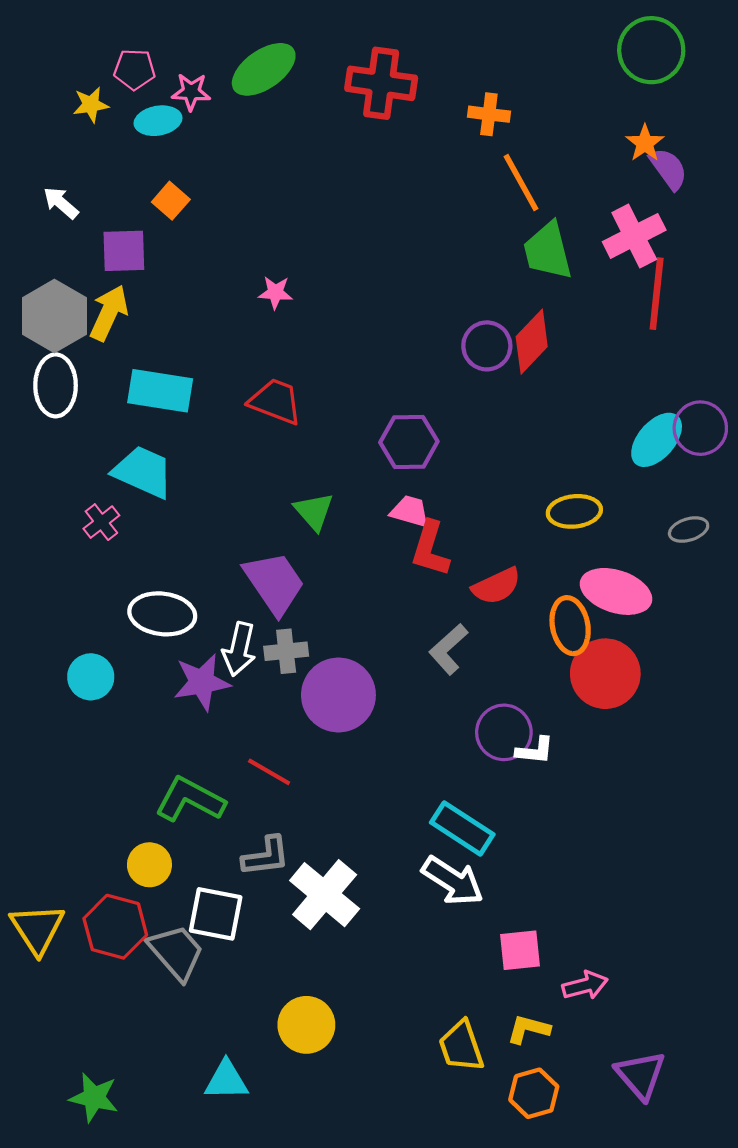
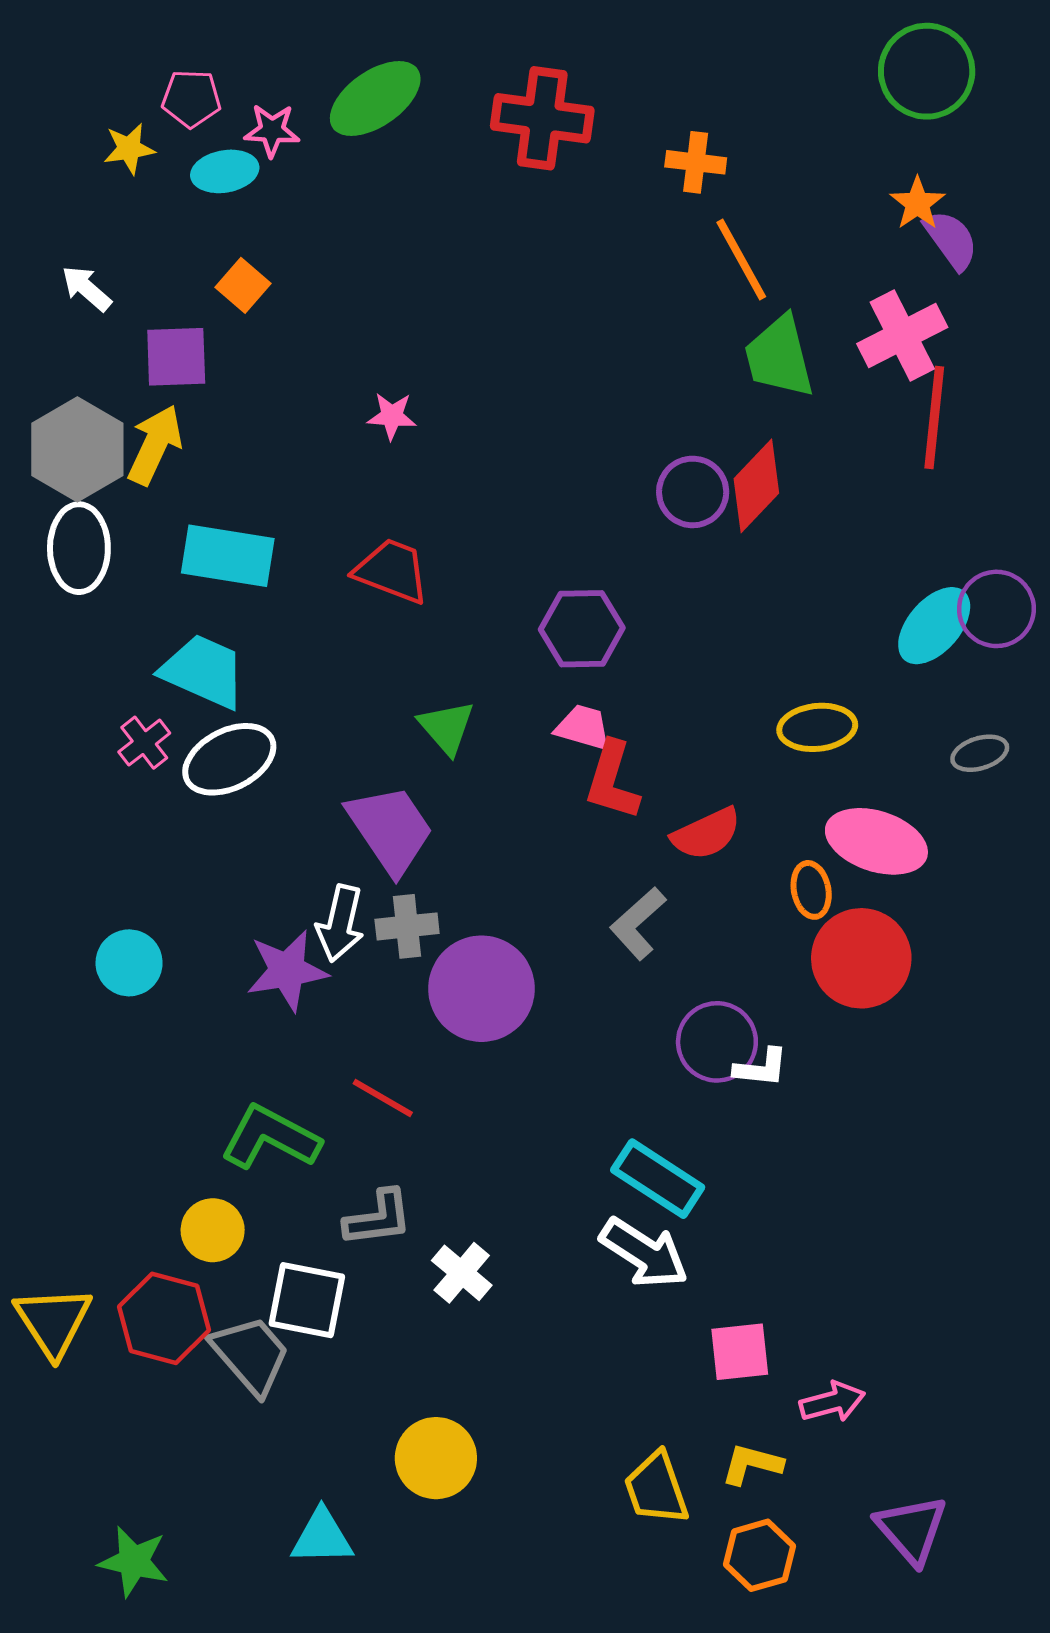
white ellipse: (162, 614) -> (229, 759), moved, turned -34
orange ellipse: (570, 626) -> (811, 890), size x0.7
white cross: (325, 895) -> (462, 1273), size x0.6

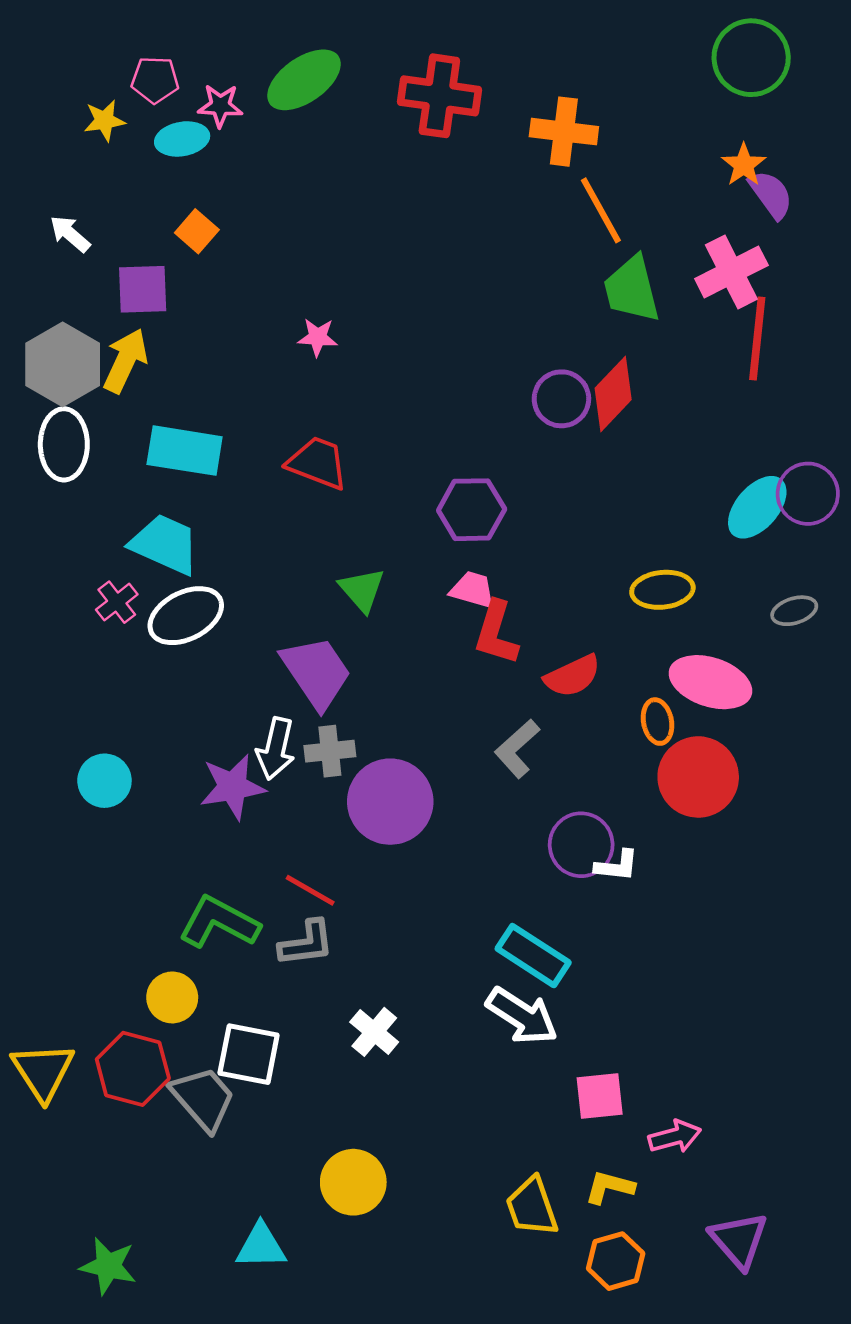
orange cross: (696, 162) -> (564, 132), size x1.4
gray L-shape: (378, 1218) -> (306, 943), moved

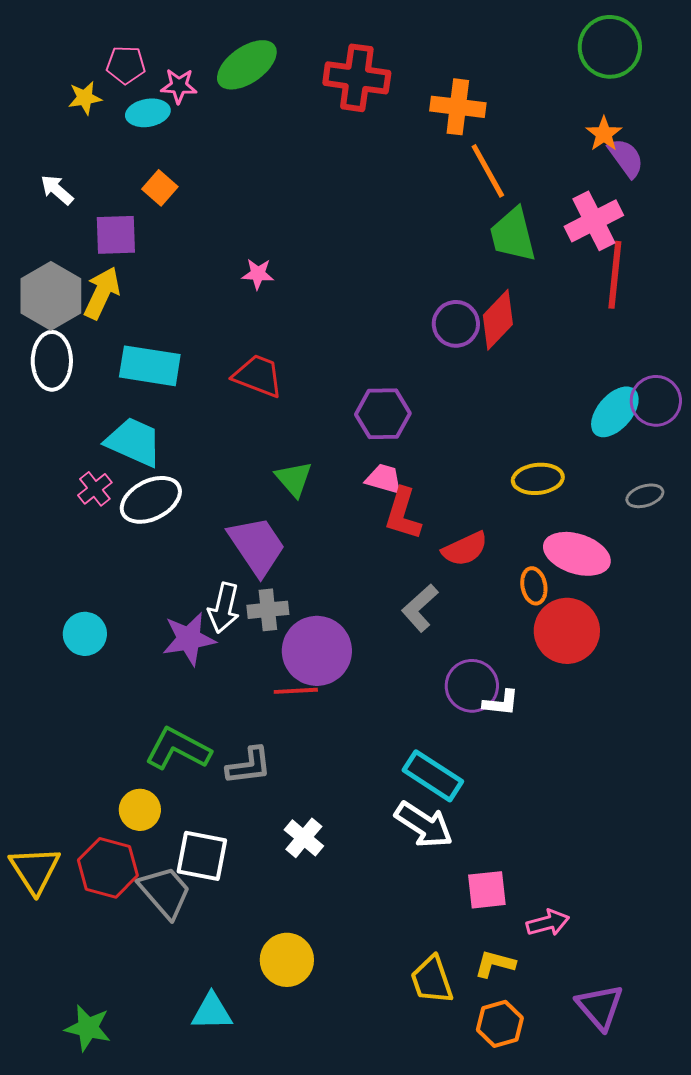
red line: (310, 890) -> (296, 691), moved, turned -33

